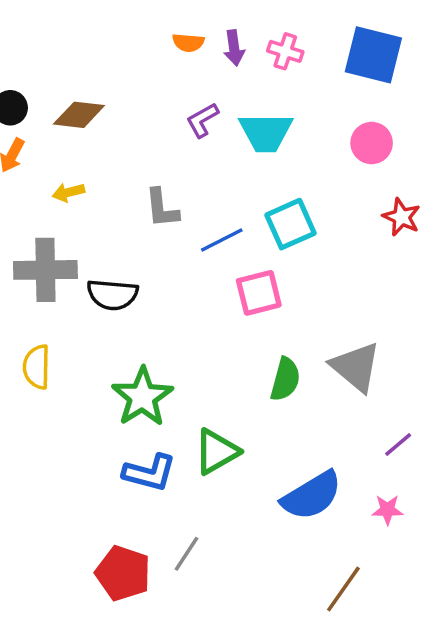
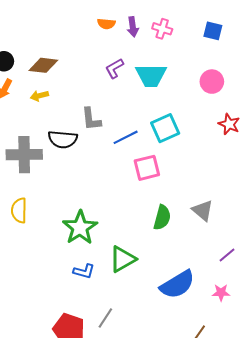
blue square: (373, 55) -> (213, 31), size x0.6
yellow arrow: (68, 192) -> (39, 96), moved
black semicircle: (112, 295) -> (63, 139), moved
gray triangle: (356, 367) -> (203, 210), size x0.7
blue L-shape: (149, 473) -> (84, 271), size x0.7

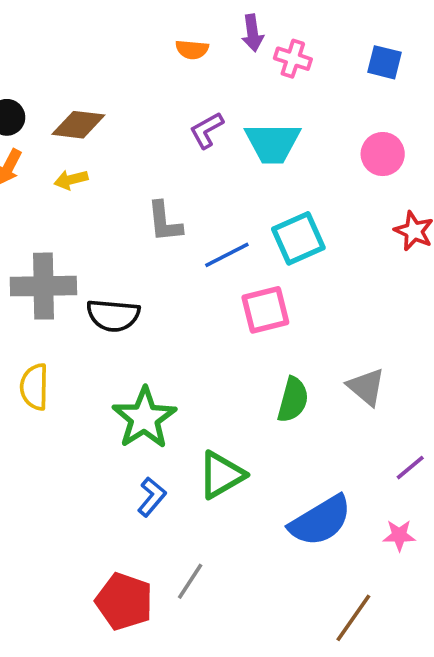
purple arrow: (133, 27) -> (253, 33), moved
black semicircle: (63, 139) -> (113, 315), moved
blue L-shape: (84, 271) -> (152, 497), turned -65

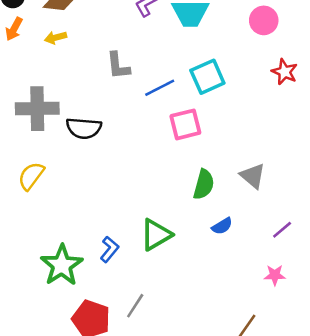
yellow semicircle: (34, 387) -> (31, 176), turned 36
green star: (144, 418) -> (62, 265), moved
blue semicircle: (320, 521) -> (222, 226), moved, size x0.5

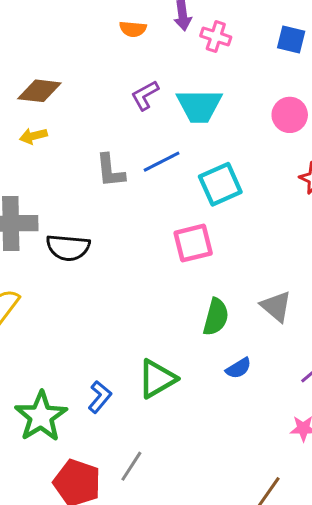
blue line: (160, 88) -> (162, 162), moved

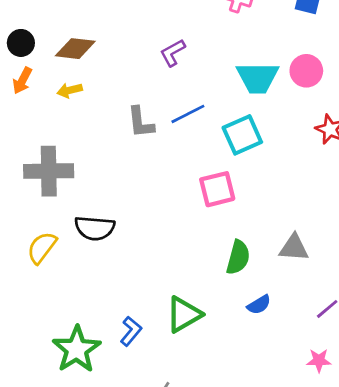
cyan trapezoid: (199, 106) -> (258, 78), moved
black semicircle: (68, 248) -> (95, 228), moved
gray triangle: (276, 306) -> (294, 248), turned -36

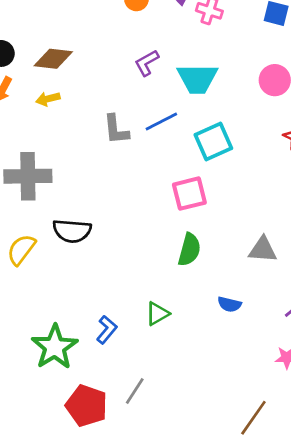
cyan trapezoid: (258, 78) -> (197, 79), moved
green semicircle: (238, 257) -> (189, 250), moved
blue semicircle: (259, 305) -> (229, 304), turned 45
green triangle: (184, 314) -> (157, 314), size x0.7

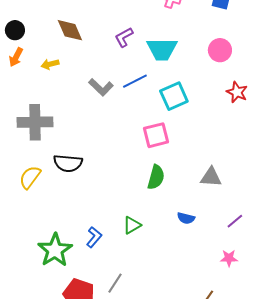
brown diamond: (53, 59) -> (70, 30), moved, turned 60
gray L-shape: (116, 130) -> (101, 87), turned -40

